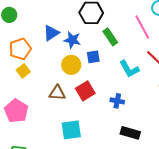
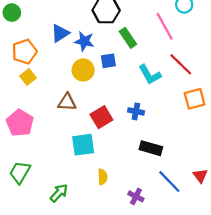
red square: (85, 91) -> (101, 117), moved

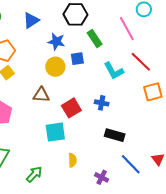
blue triangle: (60, 33) -> (31, 20), moved

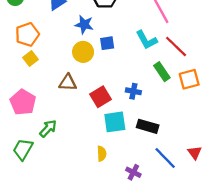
green rectangle: (95, 39) -> (162, 72), moved
cyan L-shape: (114, 71) -> (147, 40), moved
cyan square: (55, 132) -> (115, 122), moved
green arrow: (34, 174) -> (48, 128), moved

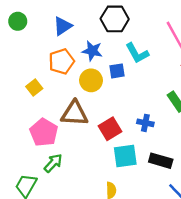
orange pentagon: (27, 34) -> (61, 61), moved
cyan L-shape: (147, 40) -> (137, 53), moved
brown triangle: (68, 83) -> (74, 113), size x1.4
pink pentagon: (23, 102) -> (44, 132), moved

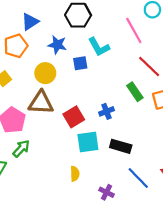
orange pentagon: (61, 61) -> (16, 46), moved
yellow circle: (91, 80) -> (45, 73), moved
blue cross: (145, 123) -> (106, 111), turned -32

